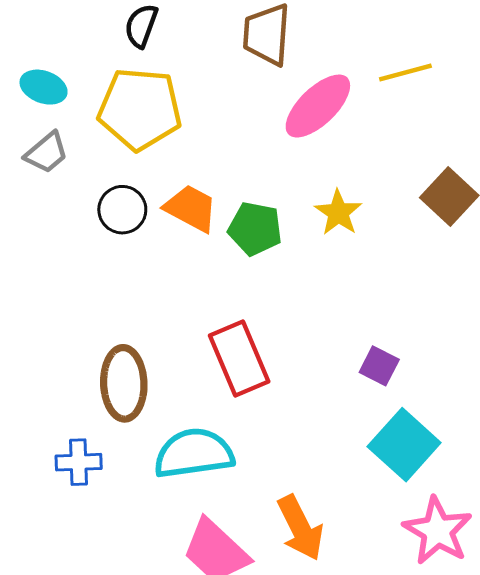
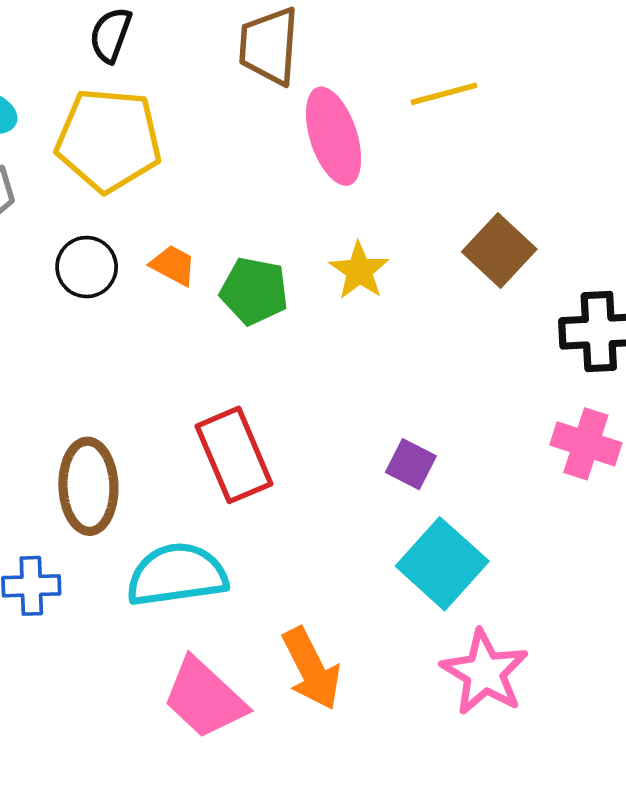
pink ellipse: (318, 106) -> (333, 136), turned -64
orange trapezoid: (191, 208) -> (173, 265), size x0.7

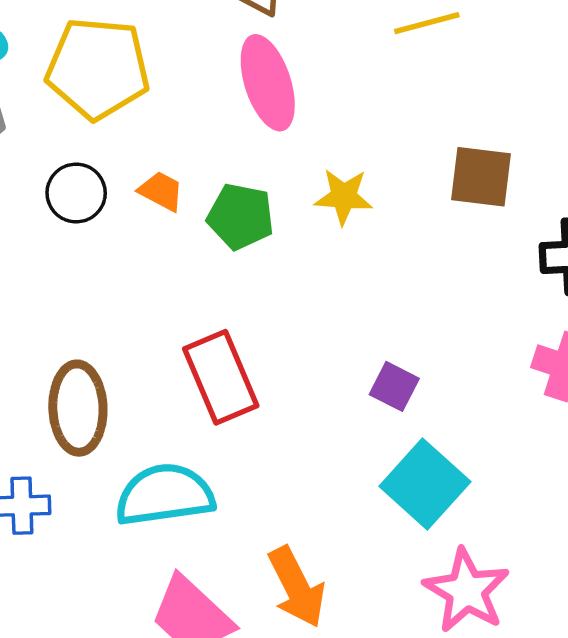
pink ellipse: (333, 136) -> (268, 83), moved
brown square: (499, 250) -> (481, 177), turned -36
yellow star: (359, 271) -> (344, 197), turned -30

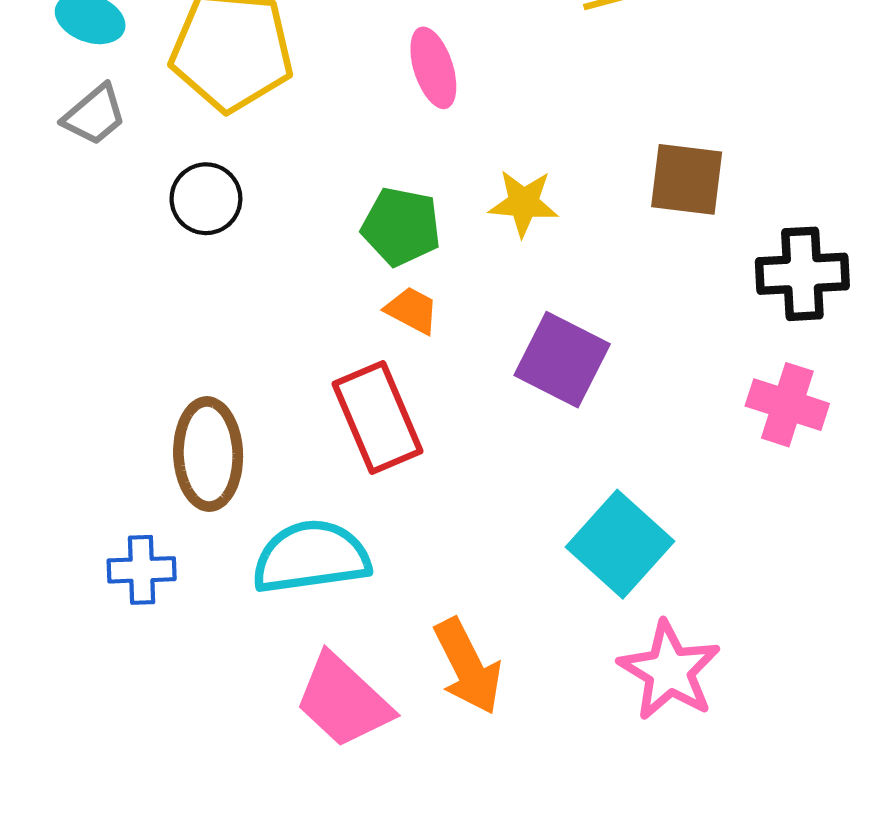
pink ellipse: (268, 83) -> (433, 68), size x0.7
orange trapezoid: (161, 191) -> (412, 310), moved
purple square: (394, 386) -> (562, 360), moved, size x1.6

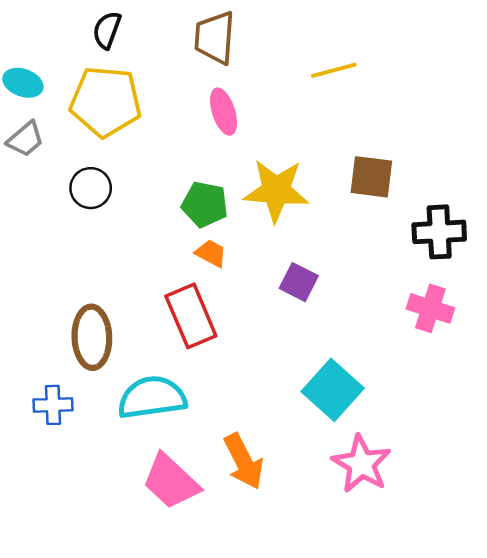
yellow star: (523, 203) -> (276, 191), size x1.6
purple square: (562, 360) -> (299, 282), size x0.7

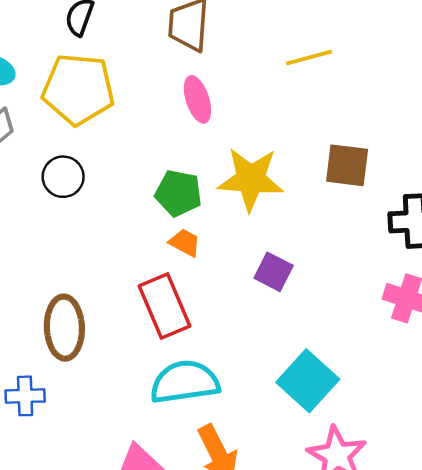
cyan semicircle: (152, 397) -> (185, 382), moved

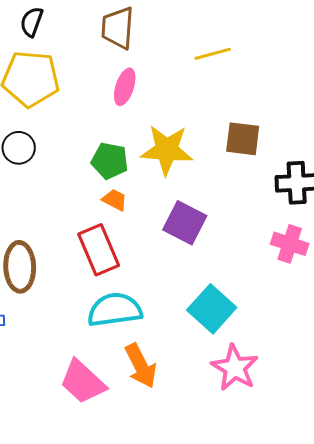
pink ellipse: (197, 99) -> (125, 87), turned 36
purple square: (274, 272) -> (185, 223), size x1.4

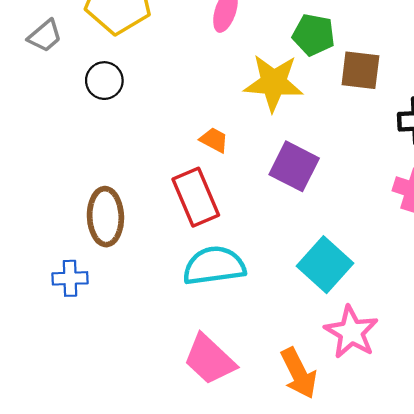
green pentagon: (110, 161) -> (314, 35), moved
orange arrow: (141, 366) -> (299, 373), moved
pink trapezoid: (83, 382) -> (210, 359), moved

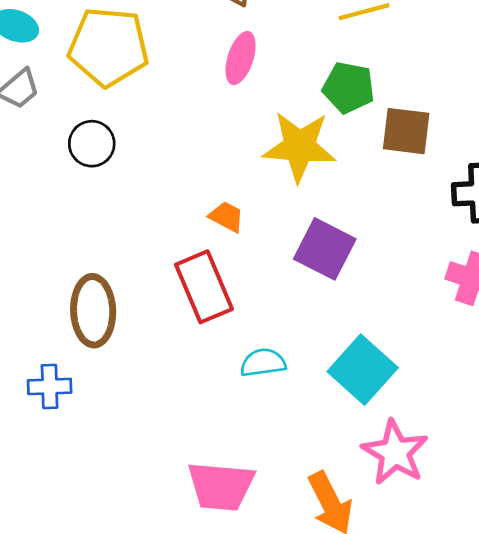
cyan semicircle: (214, 266) -> (263, 363), moved, size x0.6
pink trapezoid: (210, 359) -> (221, 486), turned -38

